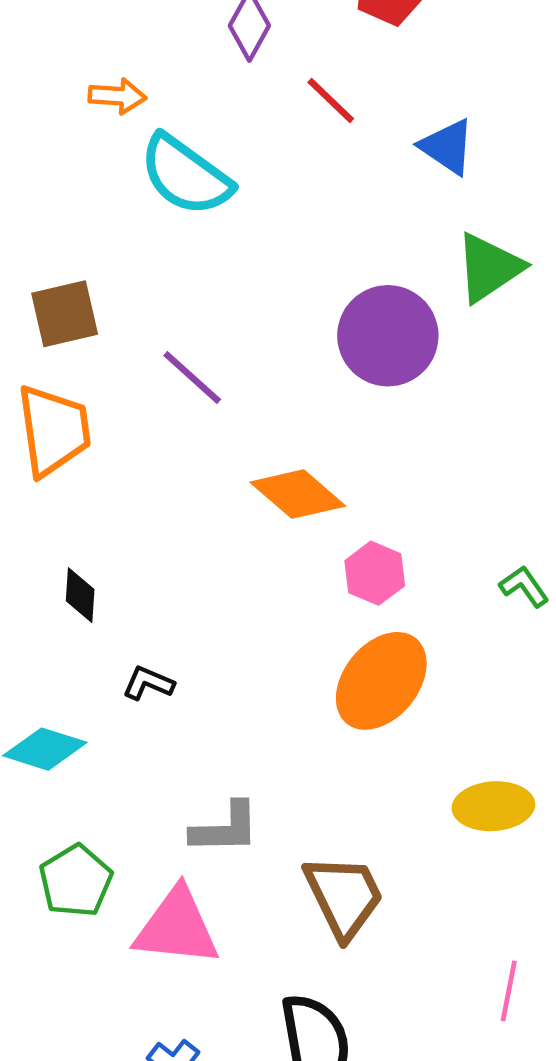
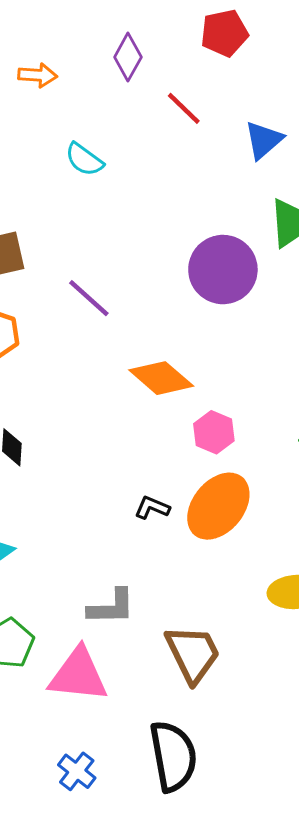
orange arrow: (117, 96) -> (38, 75), moved
blue triangle: (447, 147) -> (264, 140), turned 45
cyan semicircle: (186, 175) -> (84, 160), size x0.6
black L-shape: (148, 683) -> (152, 508), moved

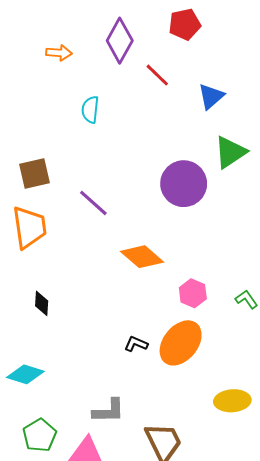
purple diamond: (128, 57) -> (120, 41), size x1.4
cyan semicircle: (84, 160) -> (90, 110), turned 60
pink hexagon: (214, 432) -> (193, 293), moved

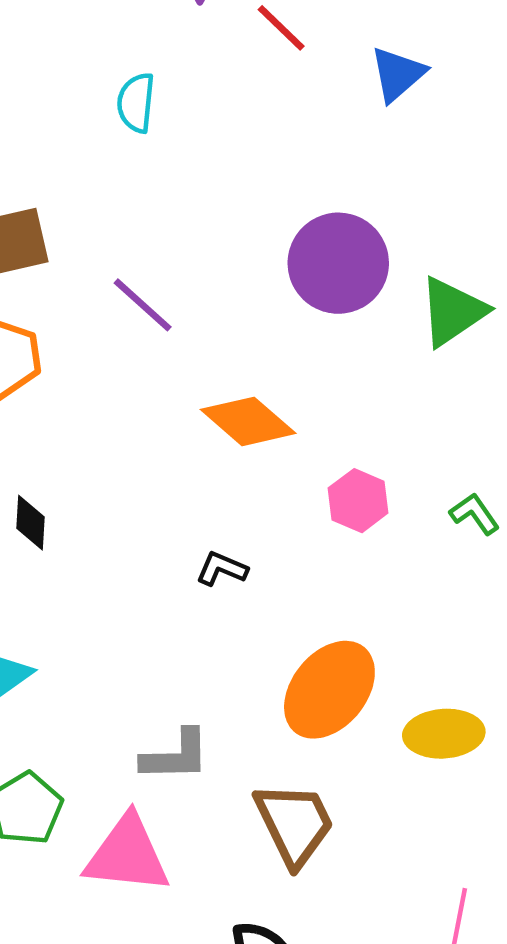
green triangle: (230, 152) -> (453, 312), moved
orange ellipse: (181, 343) -> (329, 690), moved
black L-shape: (136, 344) -> (222, 569), moved

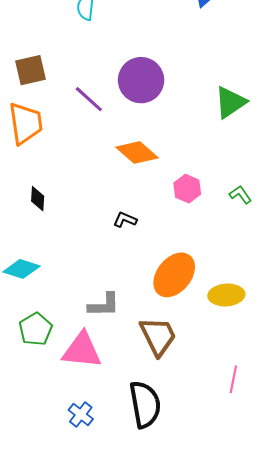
purple circle: (338, 263) -> (141, 80), moved

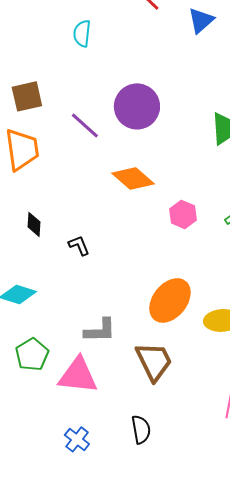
black L-shape: (125, 220) -> (79, 245), moved, turned 45
black semicircle: (145, 404) -> (141, 429), size x0.6

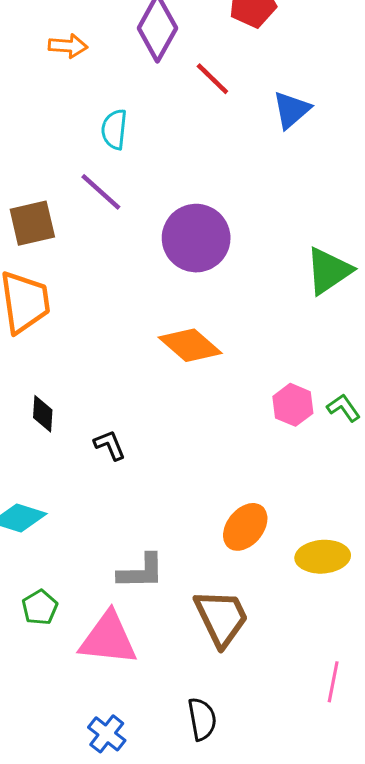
purple line: (85, 125) -> (101, 192), moved
pink hexagon: (183, 214) -> (293, 405), moved
orange ellipse: (170, 300) -> (245, 527), size x0.7
green pentagon: (32, 354) -> (40, 607), size x0.7

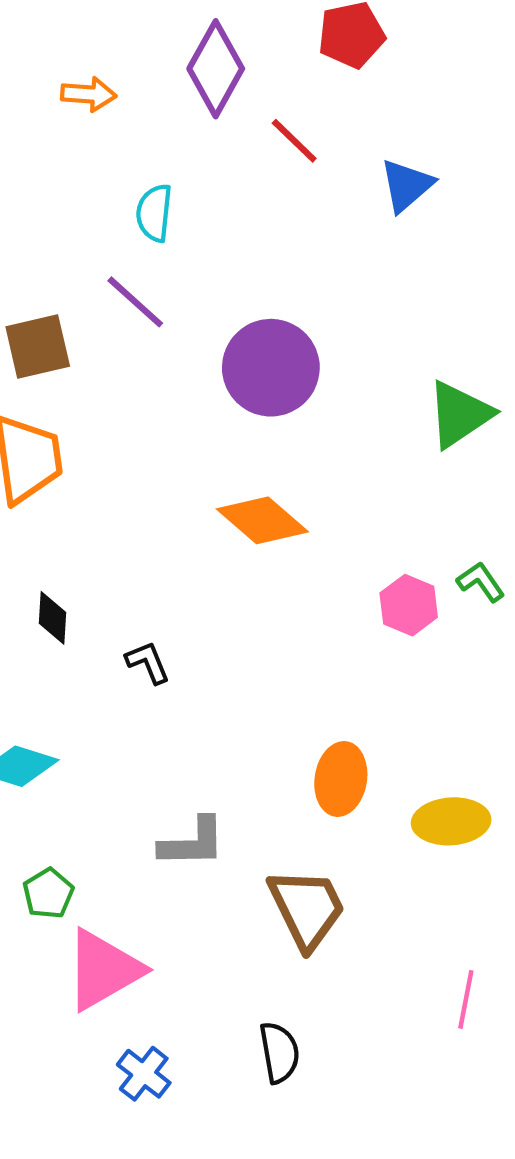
green L-shape: (344, 408) -> (481, 582), moved
orange ellipse: (245, 527) -> (341, 779), turned -30
pink triangle: (108, 639) -> (103, 970), moved, turned -36

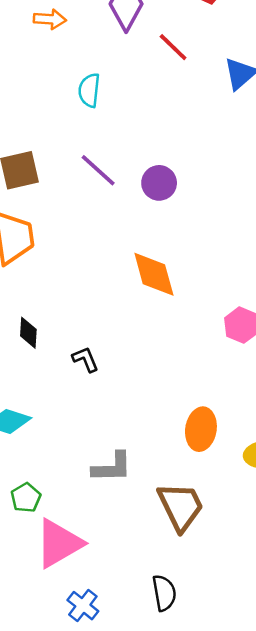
purple line: (135, 302) -> (98, 170), moved
purple circle: (271, 368) -> (159, 183), size x0.6
orange diamond: (262, 520) -> (154, 274), turned 34

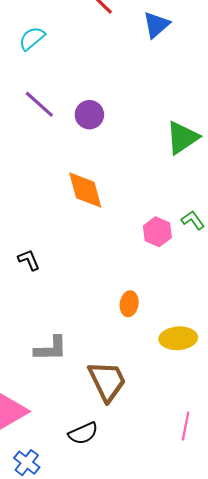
cyan semicircle: (89, 90) -> (32, 38), turned 44
orange ellipse: (201, 429) -> (129, 304), moved, size x0.7
black semicircle: (164, 593) -> (83, 433), moved, turned 76

